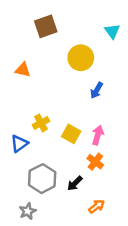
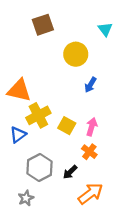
orange triangle: (23, 70) -> (19, 90), moved, size x1.6
yellow cross: (41, 123) -> (38, 115), size x1.5
orange arrow: (97, 206) -> (90, 194), size x1.6

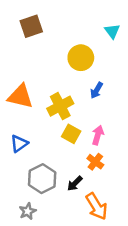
brown square: (43, 25) -> (31, 26), moved
yellow cross: (38, 115) -> (60, 106), moved
orange arrow: (90, 194) -> (97, 206), turned 95

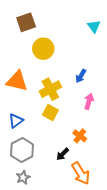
yellow circle: (81, 58) -> (43, 49), moved
yellow square: (71, 134) -> (50, 113), moved
pink arrow: (98, 135) -> (89, 101), moved
gray hexagon: (42, 179) -> (22, 150), moved

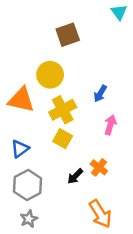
brown square: (26, 22) -> (68, 35), moved
cyan triangle: (94, 26) -> (119, 12), moved
yellow circle: (43, 49) -> (50, 75), moved
black arrow: (63, 154) -> (75, 176), moved

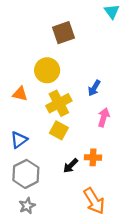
orange triangle: (21, 100) -> (20, 94), size x0.6
orange cross: (99, 167) -> (93, 157), turned -35

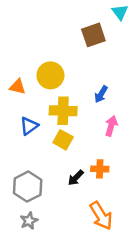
brown square: (64, 33) -> (93, 35), moved
orange triangle: (20, 94) -> (18, 87), moved
yellow cross: (59, 103) -> (63, 111), turned 30
blue triangle: (19, 140) -> (29, 126), moved

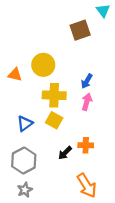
blue triangle: (29, 126) -> (25, 124), moved
pink arrow: (111, 126) -> (87, 102), moved

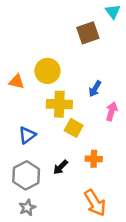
pink arrow: (87, 102) -> (112, 111), moved
yellow square: (54, 120) -> (74, 128), moved
black arrow: (65, 153) -> (61, 167), moved

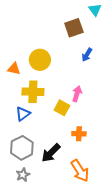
blue arrow: (95, 89) -> (87, 55), moved
yellow cross: (59, 104) -> (33, 92), moved
pink arrow: (112, 111) -> (77, 94), moved
black arrow: (61, 167) -> (51, 153), moved, size x1.5

